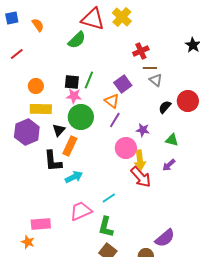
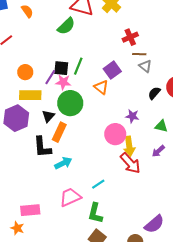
purple line: (115, 120) -> (50, 77), moved

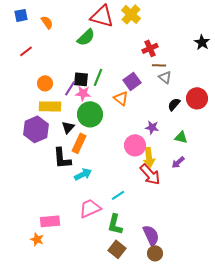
purple semicircle: (154, 224) -> (151, 235), moved, turned -75

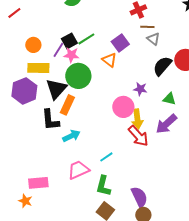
green line: (98, 77) -> (86, 39), turned 36
black square: (81, 79) -> (69, 41), turned -35
black semicircle: (174, 104) -> (162, 66), size x1.5
black triangle: (68, 127) -> (56, 89), size x1.6
purple arrow: (178, 162) -> (166, 124), size x1.6

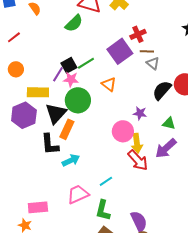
purple square: (120, 43) -> (120, 51), moved, size x1.4
orange circle: (33, 45) -> (16, 69), moved

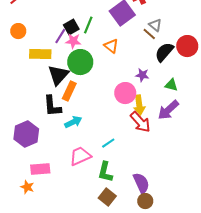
brown line: (147, 51) -> (149, 34), moved, turned 40
green line: (86, 63) -> (88, 25), turned -36
purple hexagon: (24, 115) -> (26, 134), moved

